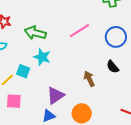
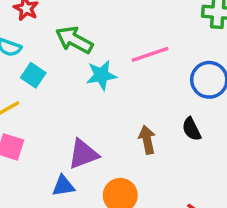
cyan star: (42, 57) -> (101, 75), moved, turned 30
cyan square: (23, 71) -> (33, 75), moved

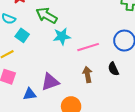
pink line: (150, 54) -> (88, 47), moved
blue triangle: (63, 186) -> (30, 94), moved

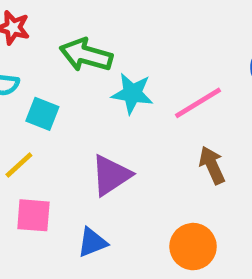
cyan star: (62, 36) -> (132, 93), turned 30
purple triangle: (50, 82) -> (111, 175), moved

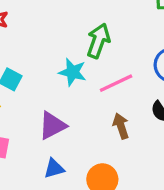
green arrow: (86, 55) -> (98, 41), moved, turned 88
blue triangle: (92, 242) -> (54, 169), moved

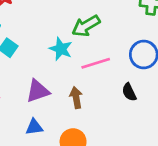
green arrow: (98, 41) -> (86, 26), turned -148
brown arrow: (121, 126) -> (76, 98), moved

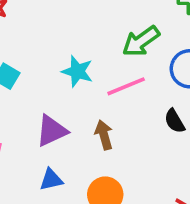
green arrow: (86, 26) -> (141, 41), moved

